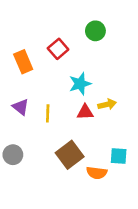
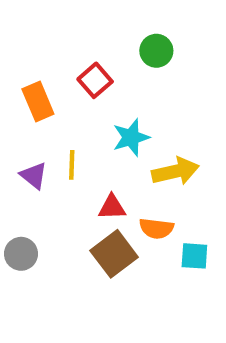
yellow arrow: (107, 104) -> (175, 171), size x1.5
red triangle: (85, 112) -> (112, 207), moved
yellow line: (48, 113) -> (72, 165), moved
orange semicircle: (97, 173) -> (156, 228), moved

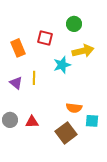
red square: (95, 80) -> (45, 38), turned -35
yellow arrow: (175, 171) -> (83, 51), moved
red triangle: (112, 207) -> (32, 122), moved
brown square: (114, 254) -> (66, 133), moved

